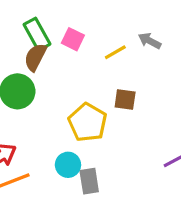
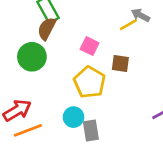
pink square: (73, 39) -> (90, 46), moved
yellow line: (115, 52) -> (128, 25), moved

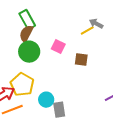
green circle: (32, 57) -> (29, 52), moved
yellow pentagon: (90, 82) -> (22, 85), moved

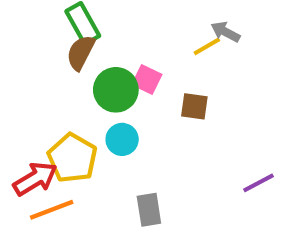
green circle: (29, 52) -> (116, 90), moved
cyan circle: (46, 100) -> (122, 139), moved

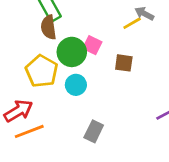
brown semicircle: (81, 53) -> (48, 27), turned -35
yellow pentagon: (72, 158) -> (42, 71), moved
gray rectangle: (149, 210) -> (94, 131), turned 35

